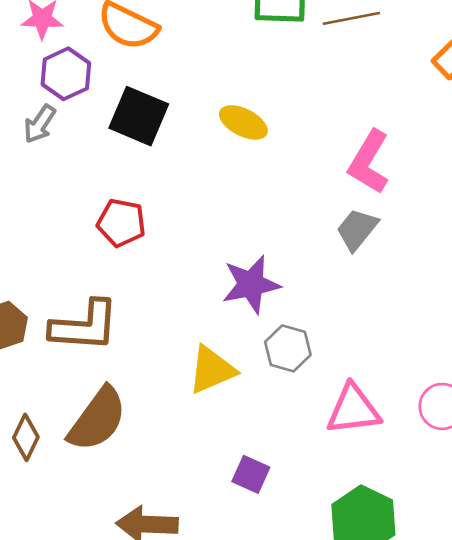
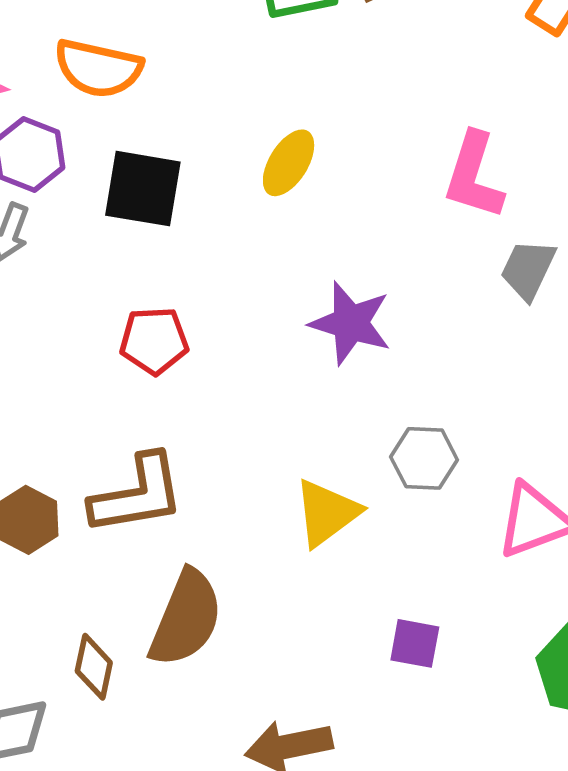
yellow ellipse: (243, 122) -> (289, 163), turned -72
gray trapezoid: (357, 229) -> (528, 269), moved
purple star: (251, 284) -> (351, 323), moved, turned -30

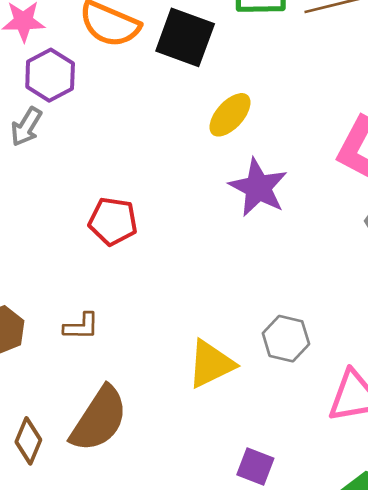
black square: (143, 189) -> (185, 37), moved
purple star: (351, 323) -> (258, 187), moved
brown L-shape: (137, 495) -> (81, 326), size x0.5

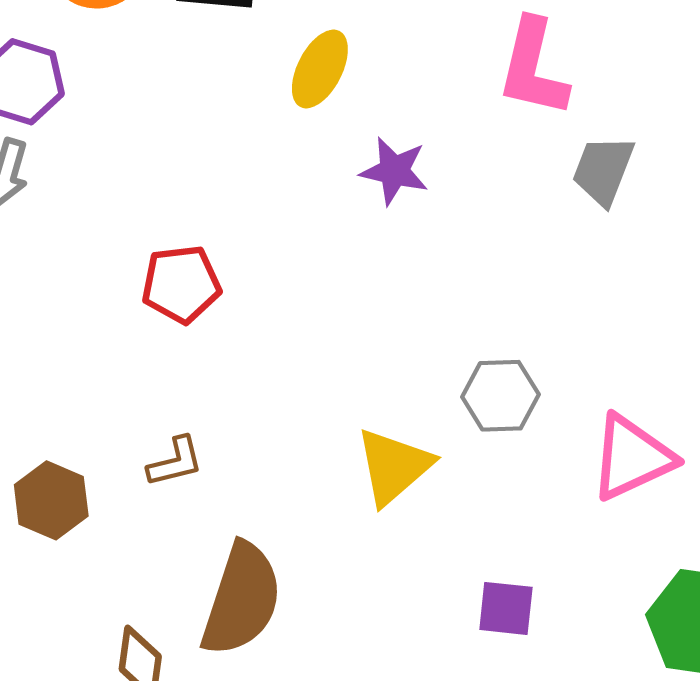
purple star: (258, 187) -> (394, 171), size x0.7

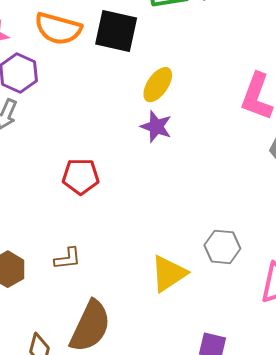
purple star: (394, 171) -> (156, 127), moved

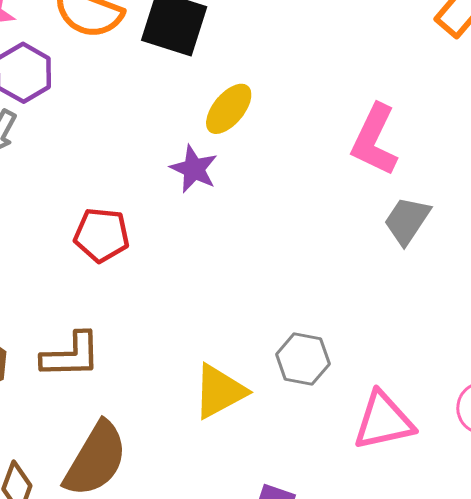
purple star: (156, 127) -> (194, 169), moved
brown L-shape: (68, 259) -> (71, 355), size x1.5

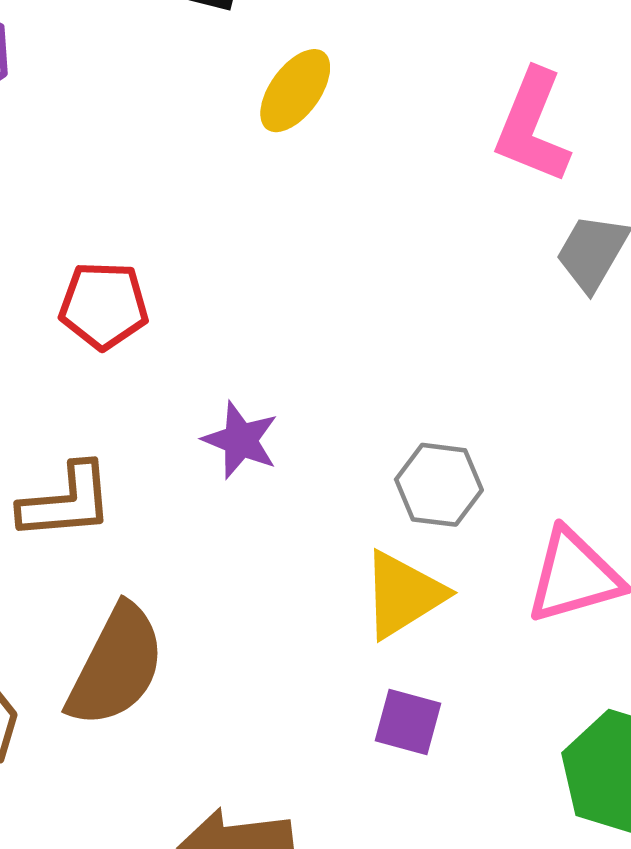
purple star: (194, 169) -> (240, 440), moved
yellow triangle: (219, 391) -> (403, 595), moved

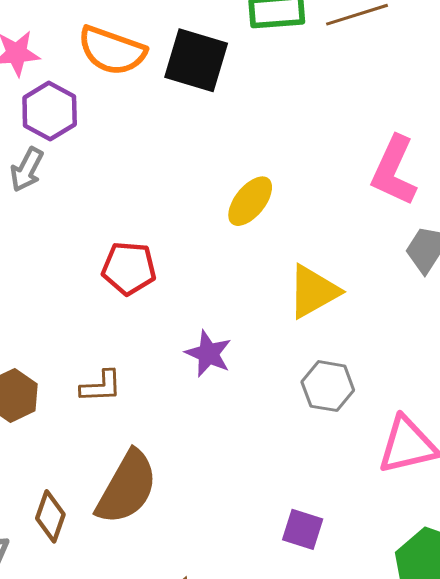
yellow ellipse: (295, 91) -> (250, 201), moved
brown L-shape: (66, 502) -> (101, 386), size x0.7
yellow triangle: (403, 595) -> (313, 291), moved

